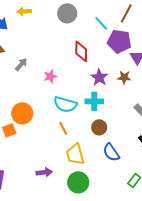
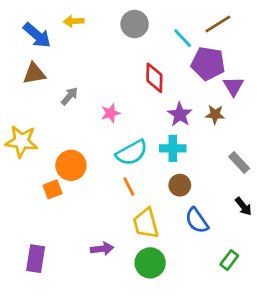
brown line: (126, 13) -> (218, 24), turned 30
cyan semicircle: (65, 104) -> (132, 153), turned -45

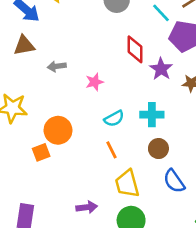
gray arrow: (70, 96) -> (57, 66), turned -138
purple star: (180, 114) -> (161, 69), moved
cyan semicircle: (132, 153) -> (114, 119), size x0.7

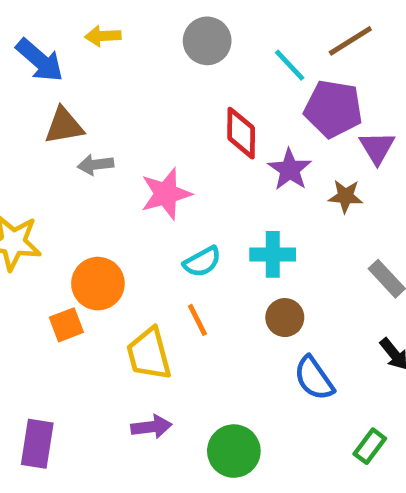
brown triangle: (24, 45) -> (64, 126), moved
pink star: (95, 82) -> (166, 194), size x1.5
yellow trapezoid: (127, 184) -> (149, 354), moved

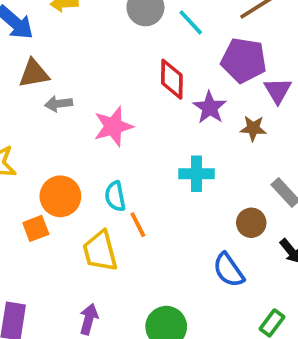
cyan line: (290, 65) -> (191, 22), moved
cyan semicircle: (202, 262) -> (115, 196), moved, turned 108
brown circle: (285, 318) -> (251, 223), moved
purple arrow: (151, 427) -> (89, 319), moved, turned -68

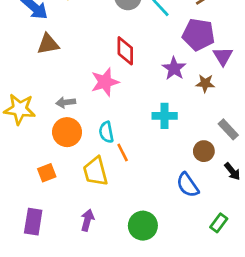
red diamond: (172, 79) -> (125, 51), moved
gray arrow: (59, 104) -> (66, 102), moved
orange square: (36, 228) -> (47, 173), moved

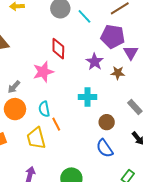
gray arrow: (66, 102) -> (14, 87), turned -40
brown circle: (204, 151) -> (107, 122), moved

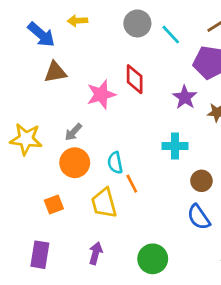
pink star: (43, 72) -> (101, 94), moved

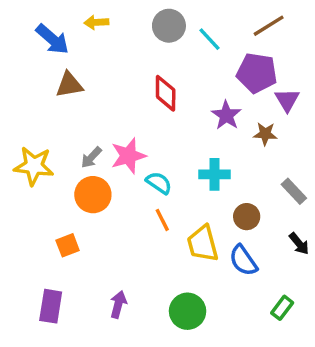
pink star: (101, 94) -> (128, 156), moved
cyan semicircle: (115, 163) -> (159, 183), moved, turned 135
yellow trapezoid: (104, 203) -> (203, 244), moved

